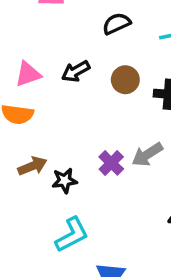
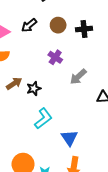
gray arrow: (147, 154) -> (78, 77), moved
purple cross: (111, 163) -> (55, 57), moved

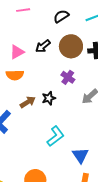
brown circle: (58, 25) -> (71, 46), size x1.5
black star: (34, 89) -> (49, 98), moved

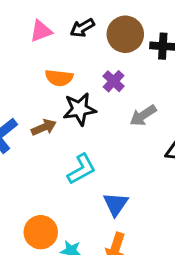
orange semicircle: (15, 75) -> (59, 78), moved
black star: (49, 98) -> (80, 109), size x1.5
brown arrow: (28, 102) -> (44, 127), moved

